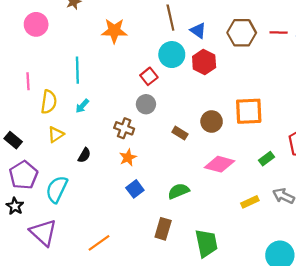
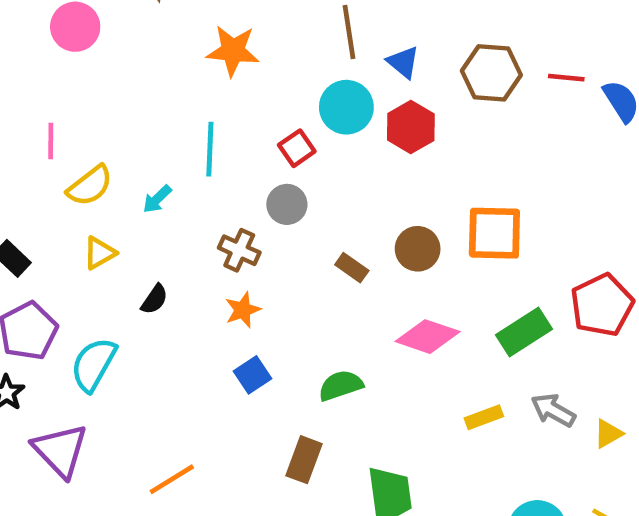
cyan line: (77, 70) -> (210, 149), moved
yellow semicircle: (49, 102) -> (90, 186), turned 40
green rectangle: (267, 159) -> (524, 332), size x1.6

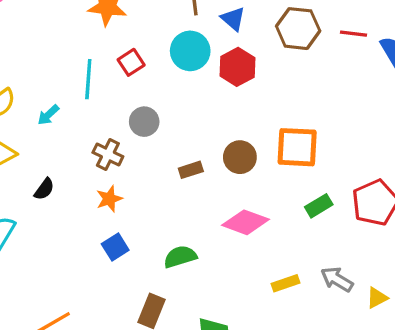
red square: (297, 148) -> (131, 62), moved
brown rectangle: (352, 268) -> (191, 170), turned -55
green rectangle: (524, 332) -> (319, 206), moved, size x0.7

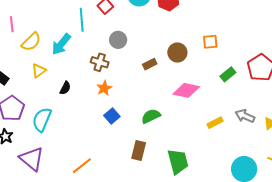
cyan arrow: (48, 115) -> (61, 44), size x1.6
orange square: (297, 147) -> (210, 42), size x0.6

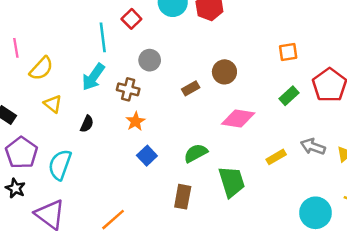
orange square: (210, 42) -> (288, 52), moved
cyan arrow: (61, 44) -> (93, 77), moved
yellow triangle: (39, 71) -> (53, 104), turned -42
green trapezoid: (178, 162) -> (232, 182), moved

